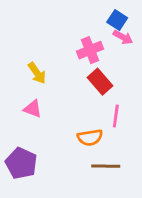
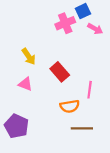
blue square: (117, 20) -> (83, 11), moved, turned 32
pink cross: (90, 50) -> (65, 23), moved
red rectangle: (100, 82) -> (60, 72), moved

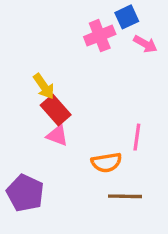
red rectangle: (60, 72) -> (56, 110), moved
pink triangle: (25, 84) -> (57, 135), moved

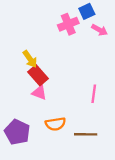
orange semicircle: (106, 162) -> (55, 124), moved

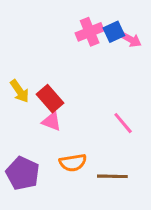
blue square: (87, 11) -> (114, 32), moved
yellow arrow: (30, 59) -> (20, 91), moved
pink line: (94, 94) -> (123, 123), turned -48

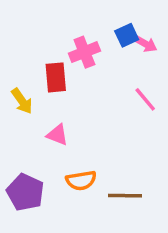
pink cross: (90, 32) -> (84, 52), moved
red rectangle: (50, 99) -> (56, 77), moved, turned 36
pink line: (123, 123) -> (145, 99), moved

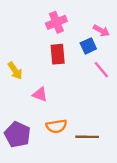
blue square: (127, 35) -> (88, 46), moved
pink cross: (84, 52) -> (56, 22), moved
red rectangle: (56, 77) -> (58, 54), moved

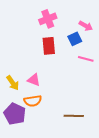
pink line: (101, 70) -> (86, 59), turned -35
yellow arrow: (15, 71) -> (13, 83), moved
orange semicircle: (56, 126) -> (33, 101), moved

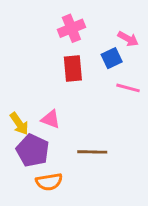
orange semicircle: (33, 101) -> (49, 182), moved
purple pentagon: (15, 114) -> (33, 150), moved
brown line: (74, 116) -> (92, 152), moved

